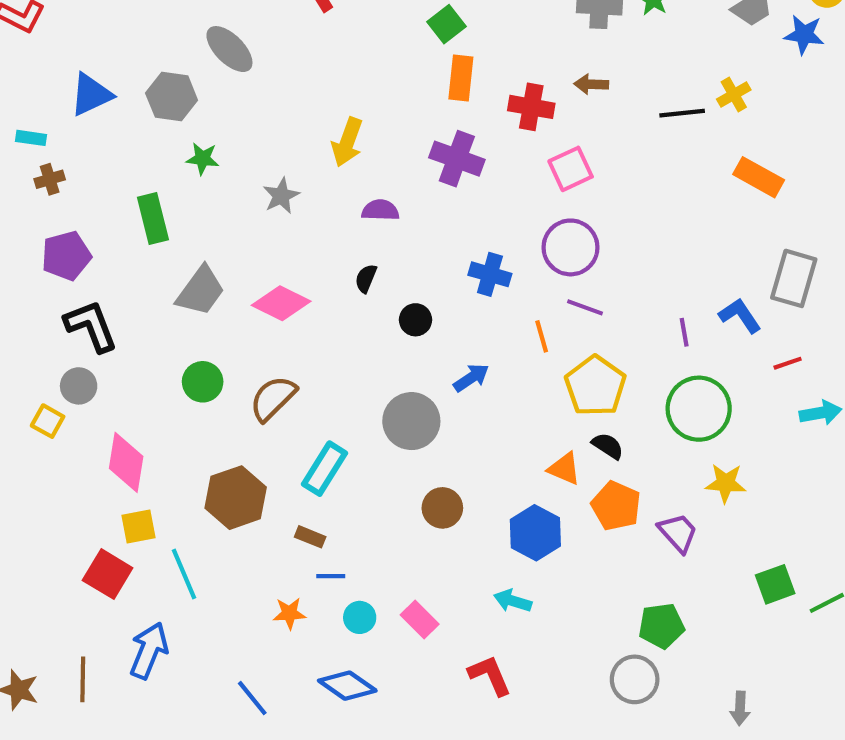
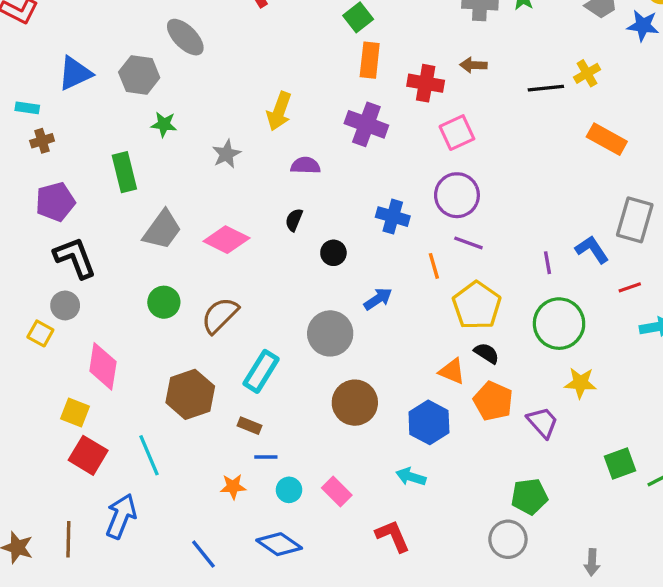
brown circle: (442, 508) -> (355, 403), size x1.4
yellow square: (139, 526) -> (75, 412), moved, turned 32

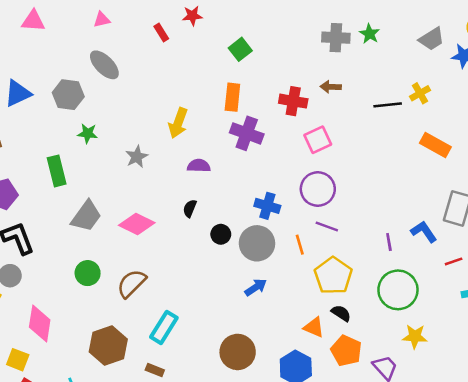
orange rectangle: (370, 60) -> (232, 97), moved
blue arrow: (378, 299) -> (256, 287), moved
gray circle: (330, 333) -> (257, 243), moved

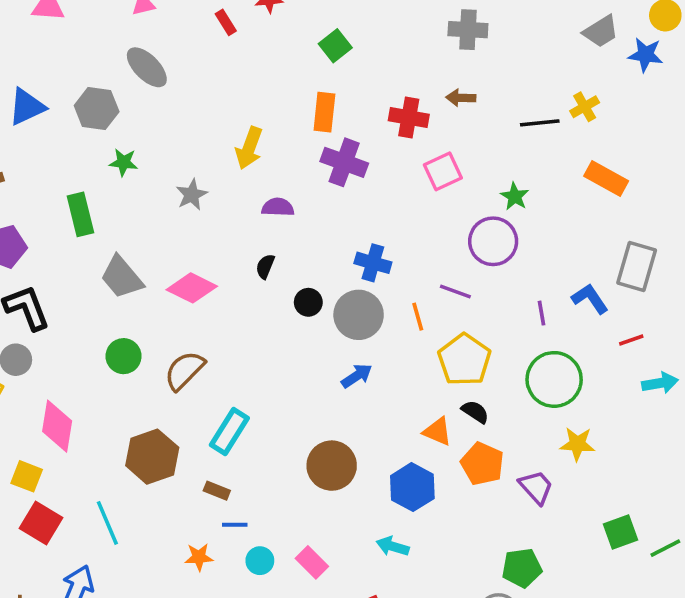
green star: (370, 34) -> (515, 196), moved
purple circle: (318, 189) -> (493, 241), moved
gray trapezoid: (86, 216) -> (122, 277), turned 104

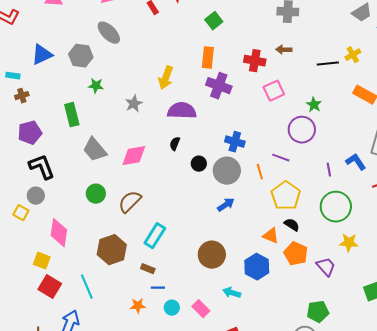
purple semicircle: (278, 207) -> (182, 111), size x1.6
pink diamond: (192, 288) -> (134, 156), turned -36
cyan arrow: (393, 546) -> (232, 293), moved

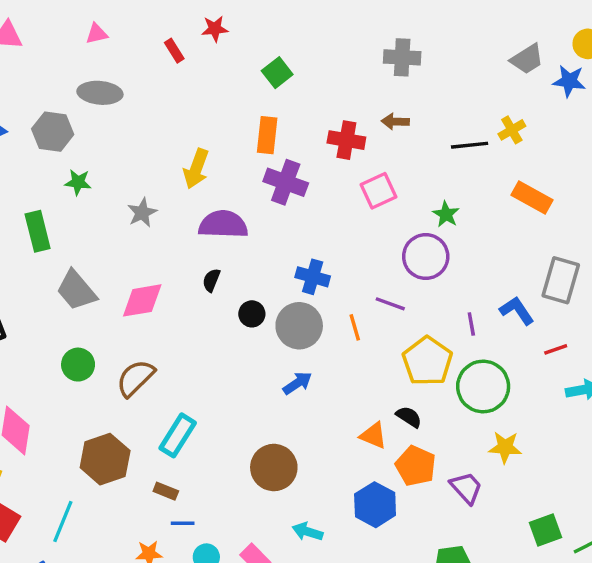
gray ellipse: (109, 33) -> (100, 93), turned -40
yellow pentagon: (286, 196) -> (427, 361), moved
blue hexagon: (257, 267) -> (375, 505), moved
cyan line: (87, 287) -> (63, 522), turned 45

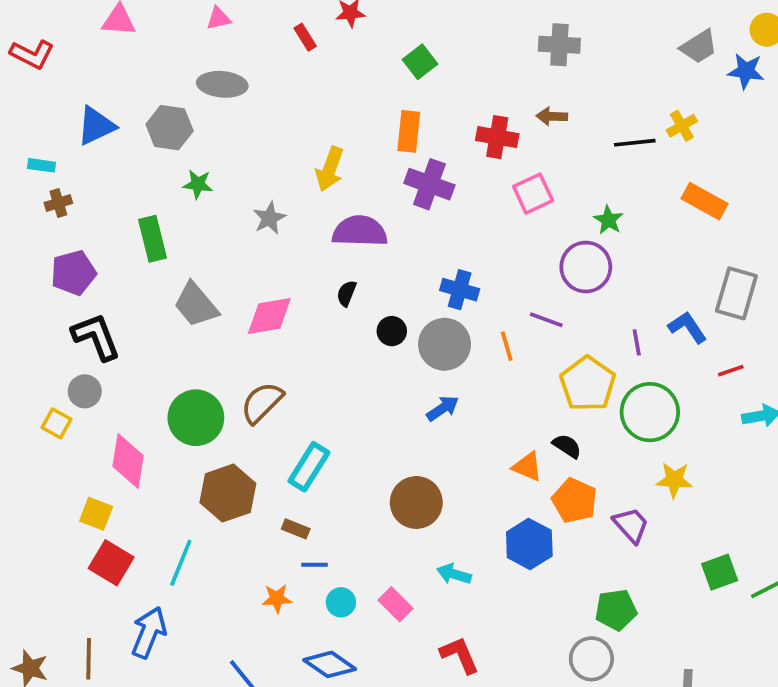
green circle: (78, 365) -> (196, 418), moved, size x1.5

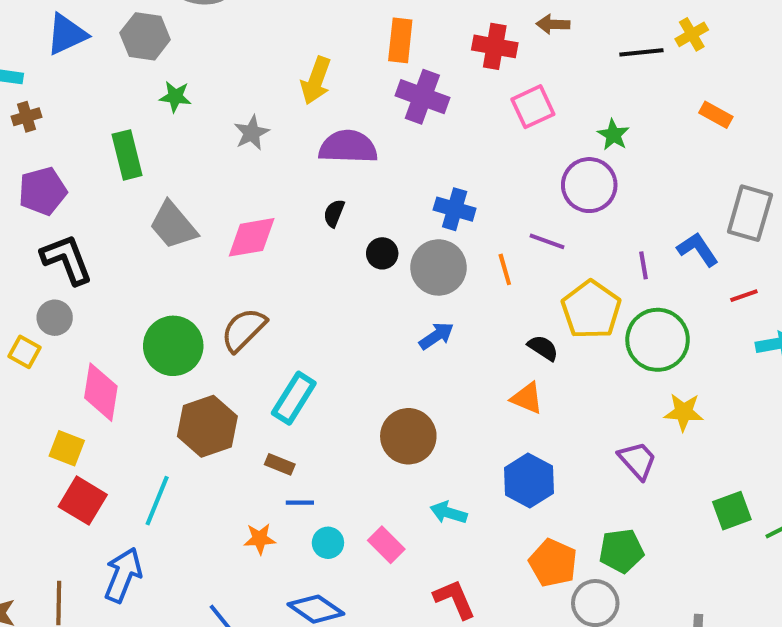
orange rectangle: (704, 201) -> (716, 115), size x0.7
black semicircle: (567, 446) -> (543, 348), moved
orange pentagon: (574, 501) -> (553, 563), moved

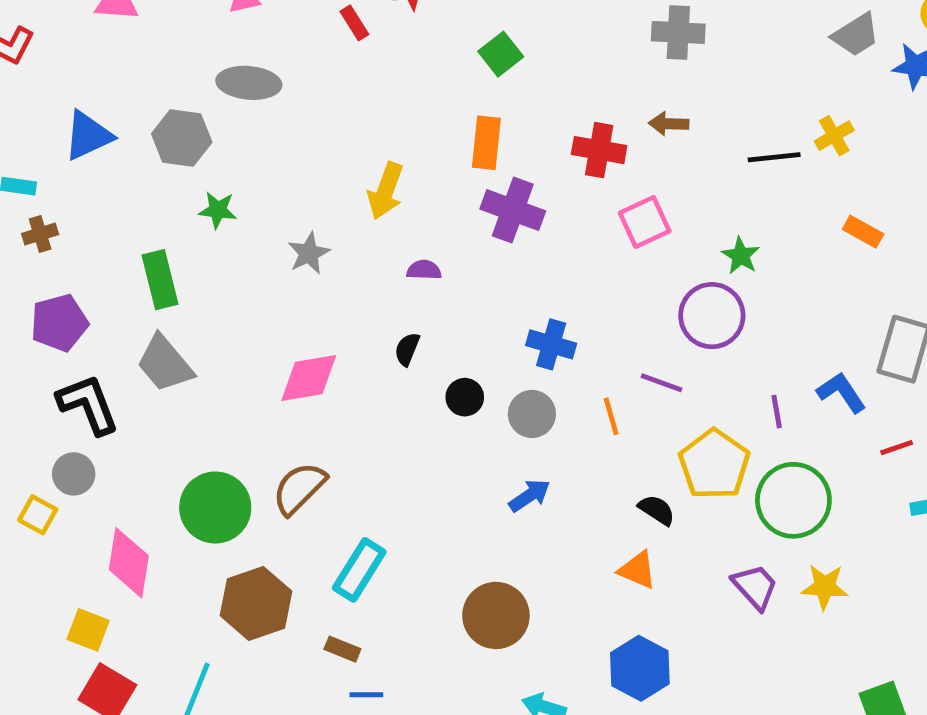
purple semicircle: (348, 147) -> (424, 270), size x0.5
gray trapezoid: (173, 225) -> (165, 364), moved
gray circle: (438, 267) -> (532, 414), size x0.7
purple trapezoid: (637, 460) -> (755, 587), moved

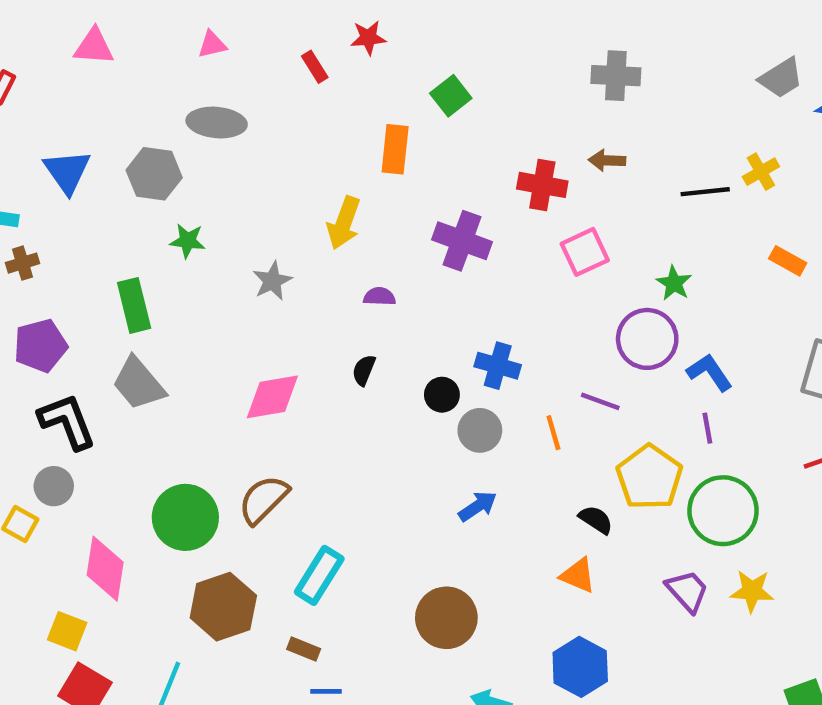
blue triangle: (88, 136) -> (67, 172), turned -40
orange rectangle: (486, 143) -> (395, 149), moved
blue L-shape: (841, 392) -> (710, 372), moved
black circle: (465, 397) -> (442, 395), moved

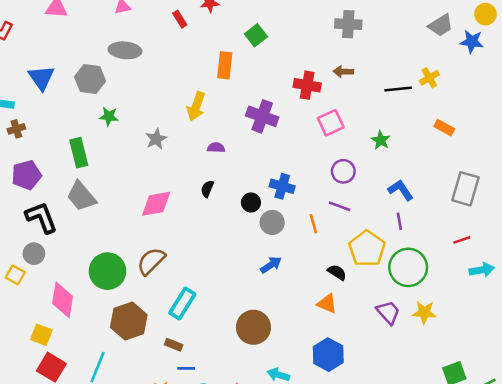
purple circle: (647, 339) -> (343, 171), moved, size x0.7

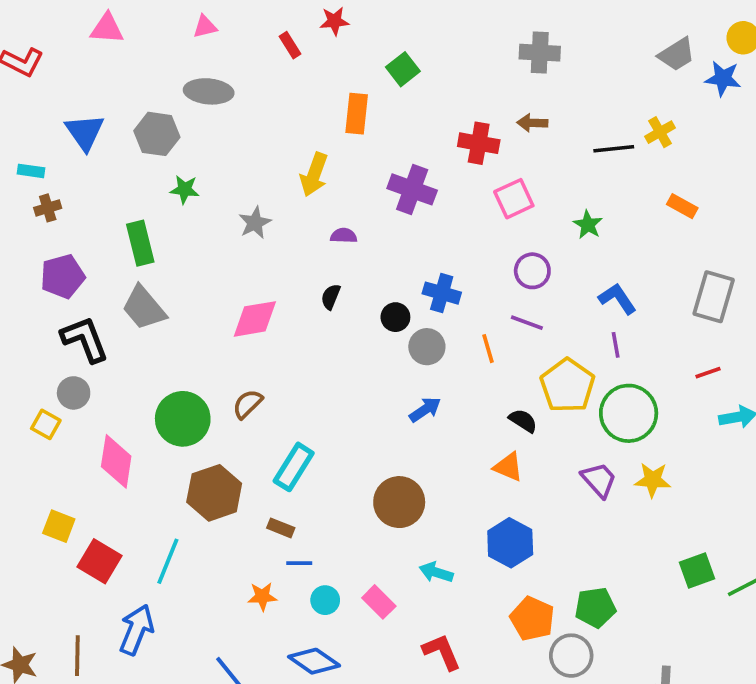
brown semicircle: (151, 261) -> (247, 404), size x0.7
yellow square: (41, 335) -> (59, 526), moved

